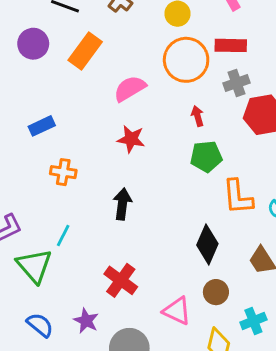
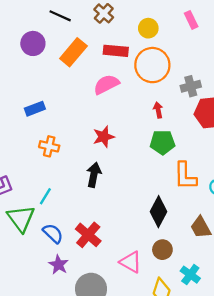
red rectangle: (231, 45) -> (116, 51), moved
red star: (131, 139) -> (104, 137), moved, turned -30
cyan cross: (253, 321) -> (190, 275), turned -36
blue semicircle: (40, 325) -> (53, 233), moved

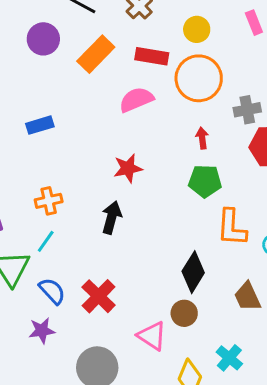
orange cross: (49, 146) -> (49, 201), moved, turned -30
brown circle: (162, 250) -> (184, 313), moved
purple star: (59, 265) -> (42, 331), moved, turned 30

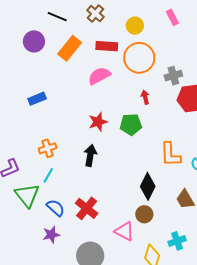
green pentagon: (205, 181) -> (131, 124), moved
cyan cross: (229, 358) -> (177, 241), turned 36

